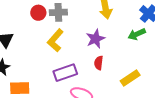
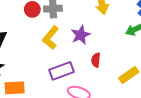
purple star: (95, 39) -> (81, 35), moved

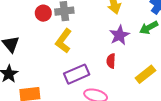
purple star: (81, 35) -> (119, 35), moved

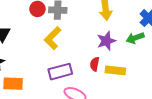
yellow rectangle: (145, 74) -> (115, 70), moved, turned 36

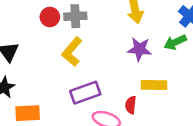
purple star: (106, 41) -> (139, 49), turned 30
red semicircle: (95, 64) -> (131, 105), moved

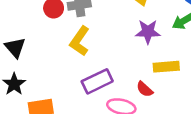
red semicircle: (131, 105) -> (145, 89), turned -48

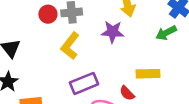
purple star: (148, 32) -> (113, 32), moved

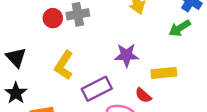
purple star: (113, 32) -> (126, 55), moved
yellow L-shape: (70, 46) -> (64, 65), moved

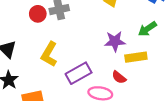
green arrow: (180, 28) -> (147, 29), moved
purple star: (126, 55) -> (115, 41), moved

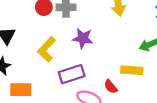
purple star: (115, 41) -> (83, 38), moved

